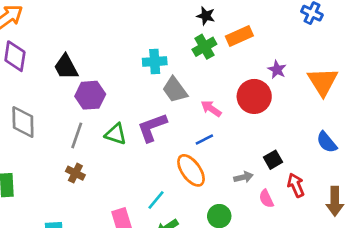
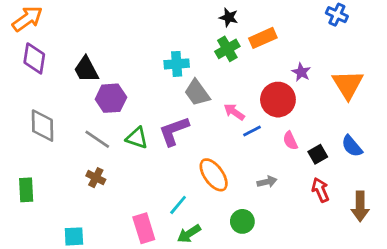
gray line: (77, 135) -> (97, 139), turned -75
blue line: (204, 139) -> (252, 131), moved
black square: (273, 160) -> (318, 154), moved
pink semicircle: (266, 199) -> (290, 141), moved

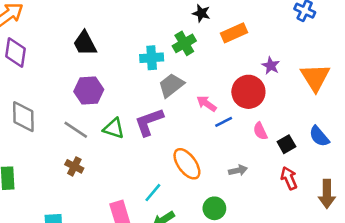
green cross: (227, 49) -> (184, 43), moved
black trapezoid: (86, 69) -> (85, 43), moved
gray trapezoid: (197, 93) -> (171, 85), turned 88

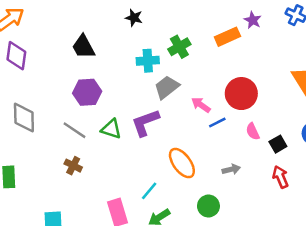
black star: (201, 13) -> (134, 18), moved
purple star: (271, 66) -> (253, 20), moved

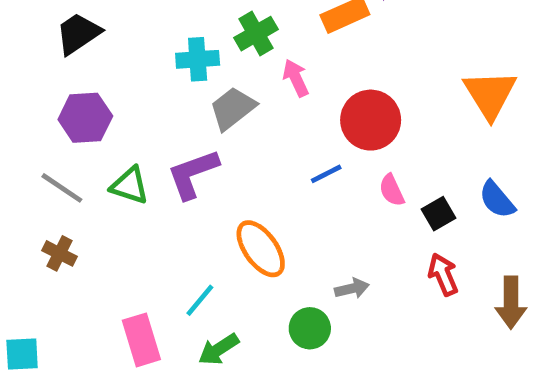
black trapezoid: (83, 47) -> (78, 34), turned 84
pink arrow: (201, 105) -> (296, 78), moved, turned 30
gray arrow: (231, 169) -> (352, 288), moved

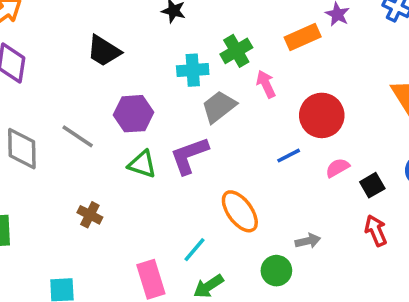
black trapezoid: (78, 34) -> (104, 51), turned -114
purple hexagon: (85, 118) -> (133, 114), moved
gray line: (62, 188) -> (78, 136), moved
pink semicircle: (392, 190) -> (337, 168), turned 85

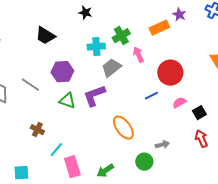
cyan line: (194, 250) -> (56, 150), moved

